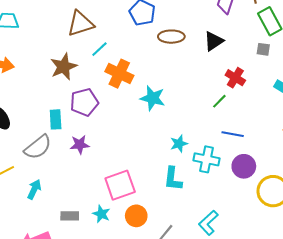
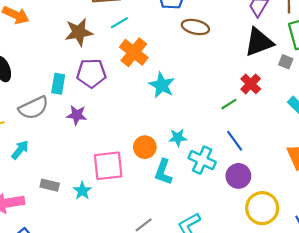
black triangle: (214, 41) -> (259, 42), moved, size x1.4
blue line: (233, 134) -> (235, 141), turned 30
orange circle: (136, 216) -> (145, 147), moved

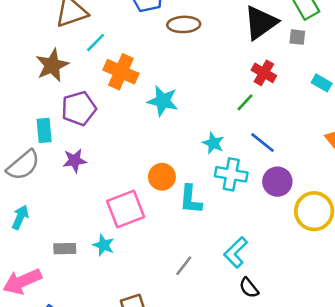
cyan star: (178, 138) -> (213, 143), moved, turned -30

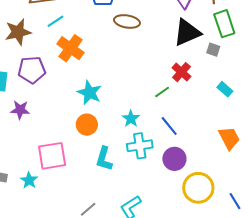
cyan star: (163, 101) -> (90, 93), moved
cyan cross: (231, 174) -> (140, 146), turned -30
orange circle: (162, 177) -> (87, 125), moved

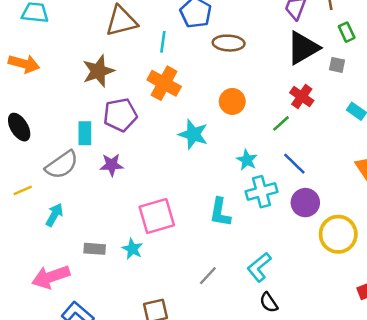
cyan line: (56, 21) -> (163, 42), moved, turned -42
green rectangle: (224, 24) -> (347, 32), size x0.6
orange circle: (87, 125) -> (232, 101), moved

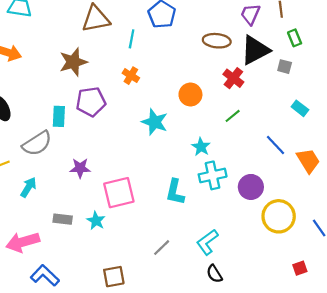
brown ellipse: (229, 43) -> (217, 41), moved
orange cross: (164, 83) -> (131, 76), size x0.6
red cross: (302, 97) -> (233, 78), moved
blue line: (294, 164) -> (276, 145), moved
purple star: (112, 165) -> (80, 168), moved

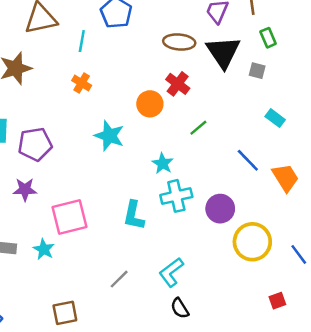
black triangle: (255, 50) -> (223, 52), turned -36
red cross: (233, 78) -> (178, 84), moved
purple pentagon: (91, 102) -> (35, 144), moved

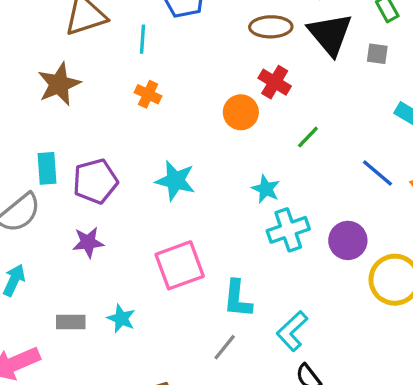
cyan star: (109, 136) -> (175, 181), moved
cyan L-shape: (134, 215) -> (238, 299), moved
pink square: (70, 217) -> (180, 265), moved

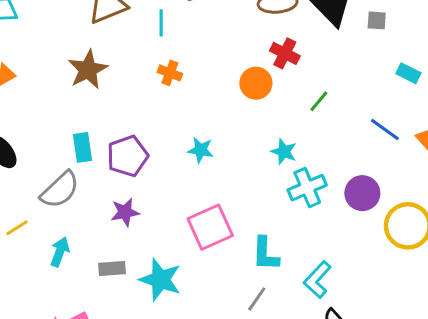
cyan star: (175, 181) -> (201, 150), size x0.7
cyan star: (121, 318) -> (160, 280), size x1.6
gray rectangle: (71, 322) -> (112, 268), moved

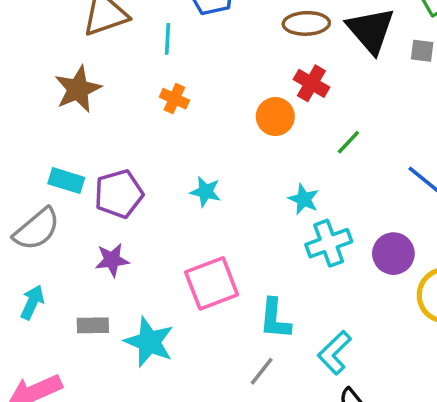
cyan rectangle: (82, 147) -> (66, 181), turned -68

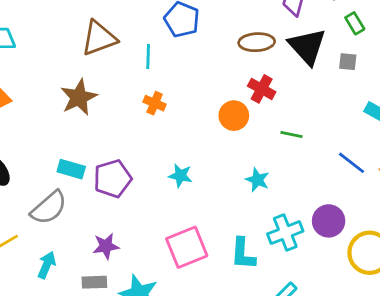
green line: (348, 142) -> (291, 134), turned 60
cyan cross: (329, 243) -> (285, 233), moved
purple star: (112, 260) -> (106, 246), moved
cyan L-shape: (275, 319) -> (243, 254), moved

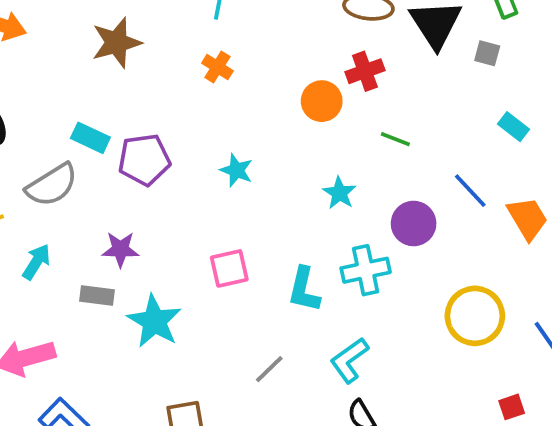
red cross: (262, 89) -> (365, 71), turned 32
purple circle: (329, 221) -> (414, 224), moved
pink square: (187, 247) -> (229, 268), size x0.7

